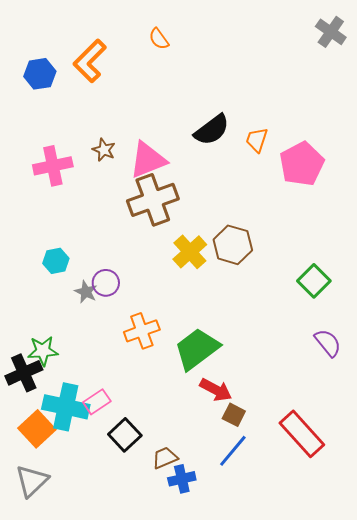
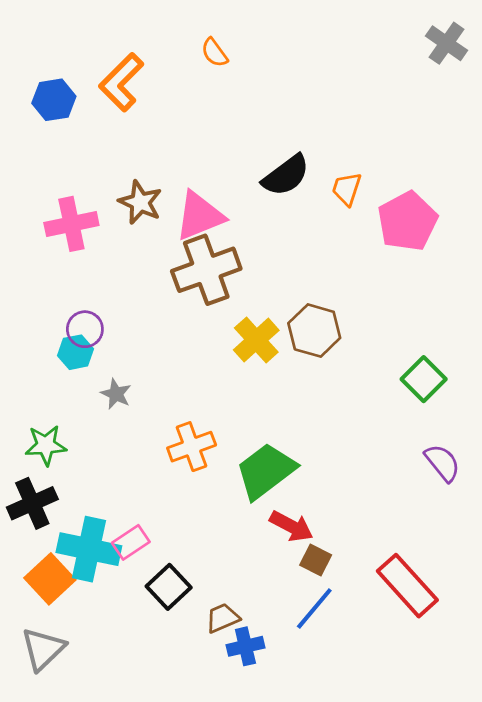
brown star: (104, 150) -> (140, 202), size x1.4
purple circle: (106, 283) -> (85, 329), moved
green star: (43, 351) -> (46, 445), moved

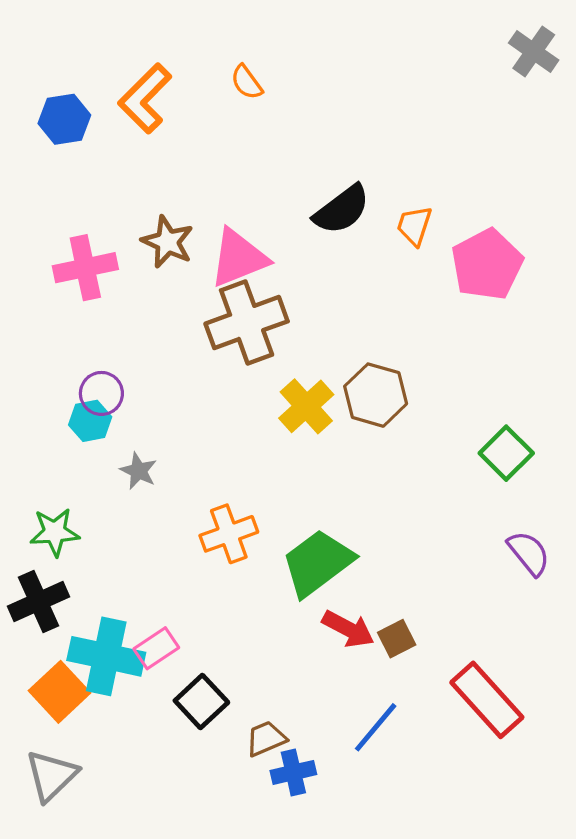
orange semicircle: (214, 53) -> (247, 82), moved
brown square: (316, 560) -> (397, 639), moved, turned 36

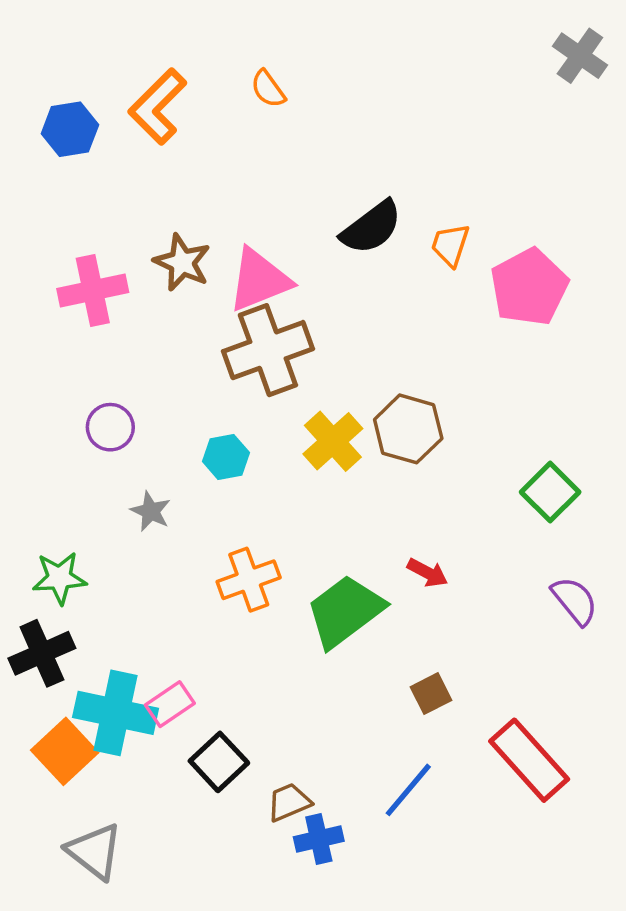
cyan hexagon: (90, 421) -> (226, 457), moved
red arrow: (348, 629) -> (427, 573), moved, size x0.7
gray triangle: (51, 776) -> (94, 851), moved, turned -38

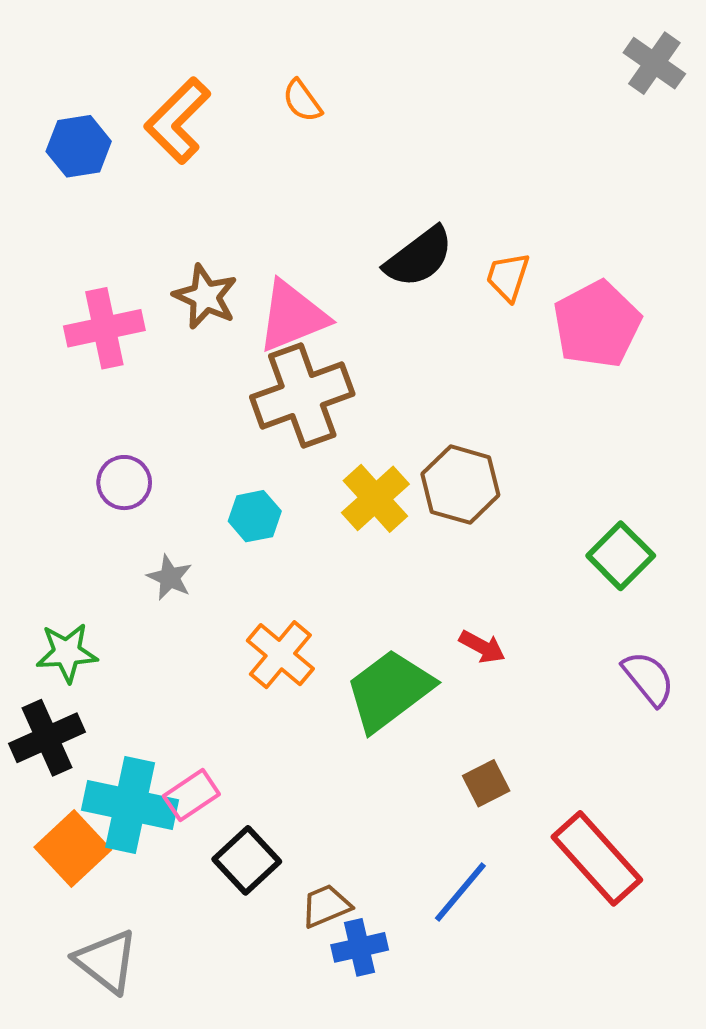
orange cross: (249, 580) -> (280, 655), turned -30

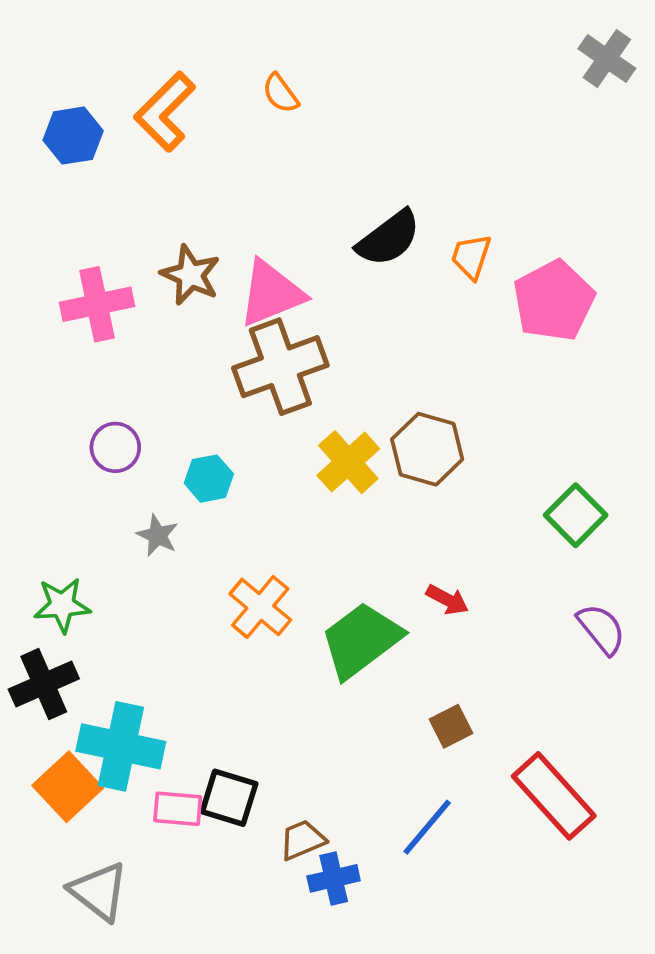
cyan hexagon: (255, 516) -> (209, 479), moved
pink rectangle: (191, 795) -> (178, 809), moved, turned 39
black square: (247, 860) -> (229, 798), turned -30

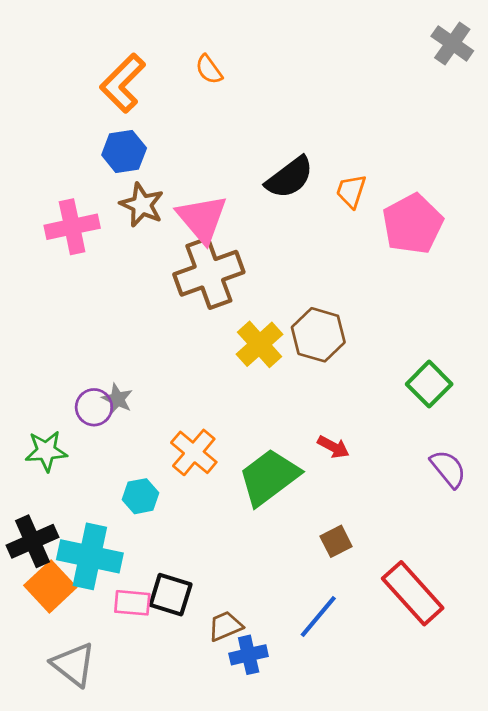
blue hexagon: (73, 136) -> (124, 152), moved
pink triangle: (271, 293) -> (202, 219), turned -48
purple circle: (115, 447) -> (94, 407), moved
cyan hexagon: (209, 479) -> (140, 496), moved
black cross: (44, 684) -> (32, 541), moved

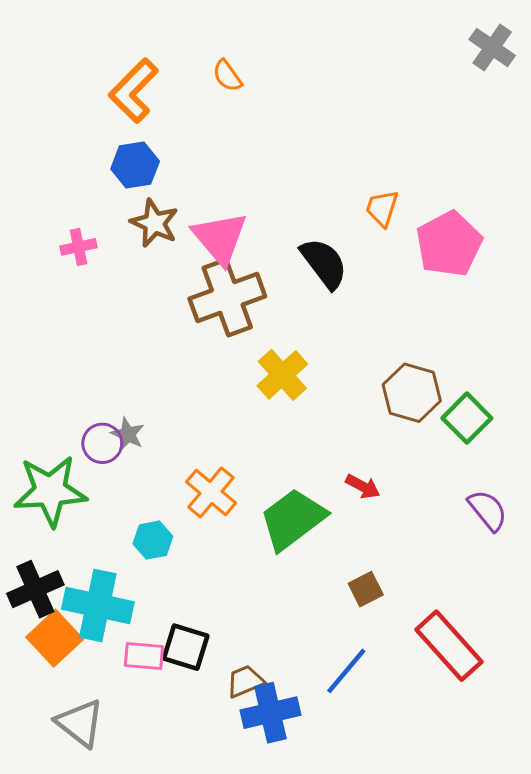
black semicircle: (290, 177) -> (324, 263), moved, turned -90
pink cross: (72, 227) -> (79, 247), size x0.6
brown hexagon: (318, 335) -> (412, 393), moved
green star: (46, 451) -> (50, 491), size x1.6
blue cross: (249, 655) -> (270, 713), size x1.4

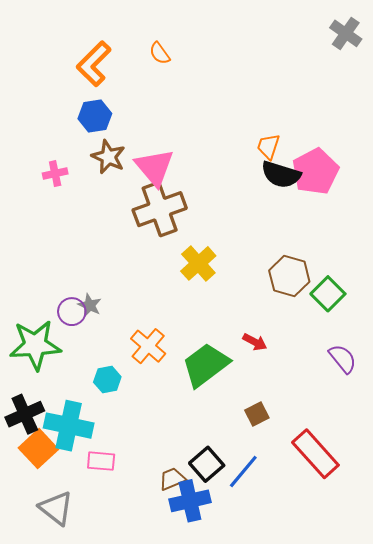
black semicircle: (324, 263) -> (281, 175), moved, turned 144
black square: (186, 647) -> (207, 464), moved, turned 32

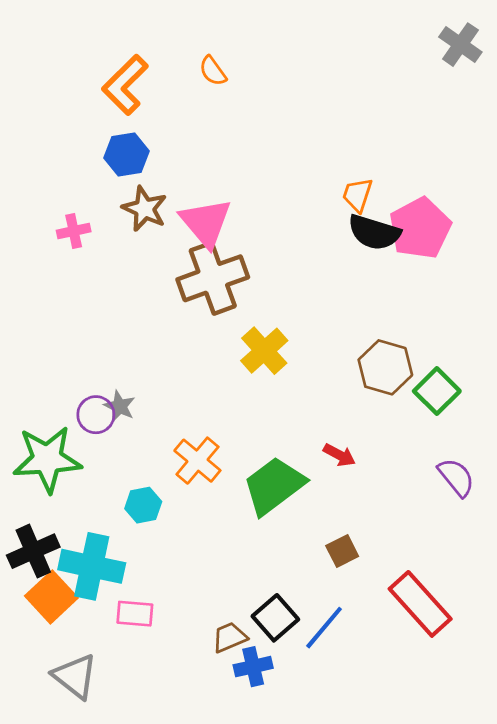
blue cross: (190, 501) -> (253, 667), size x0.7

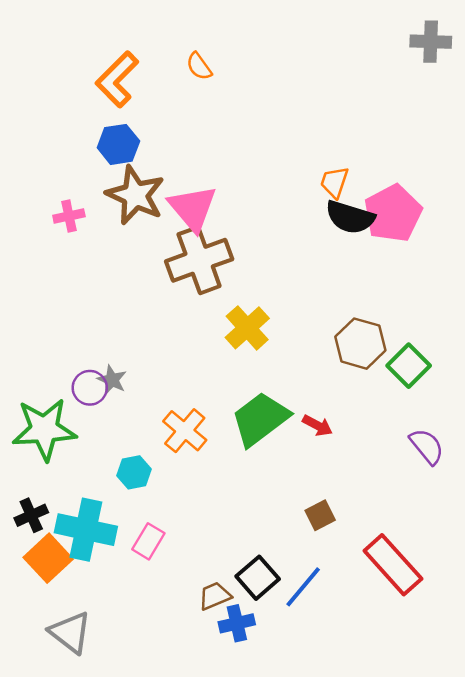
gray cross: (460, 45) -> (431, 42), turned -33
brown star: (145, 209) -> (135, 195), size x1.4
green trapezoid: (274, 486) -> (260, 419), moved
black cross: (33, 551) -> (31, 515), size x0.7
pink rectangle: (135, 614) -> (148, 541), moved, turned -64

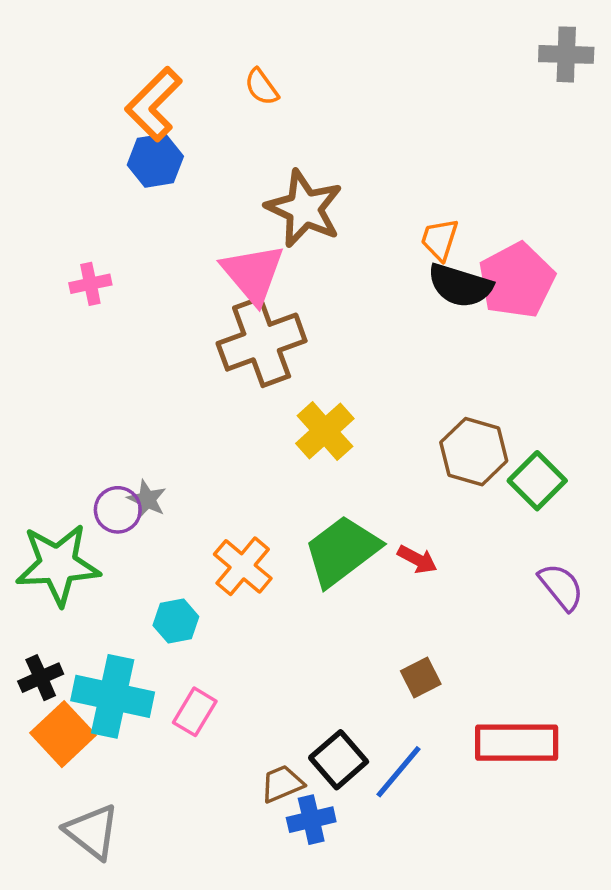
blue hexagon: (118, 144) -> (155, 161), moved
brown star: (135, 195) -> (304, 209), moved
red rectangle: (393, 565) -> (517, 743), turned -48

